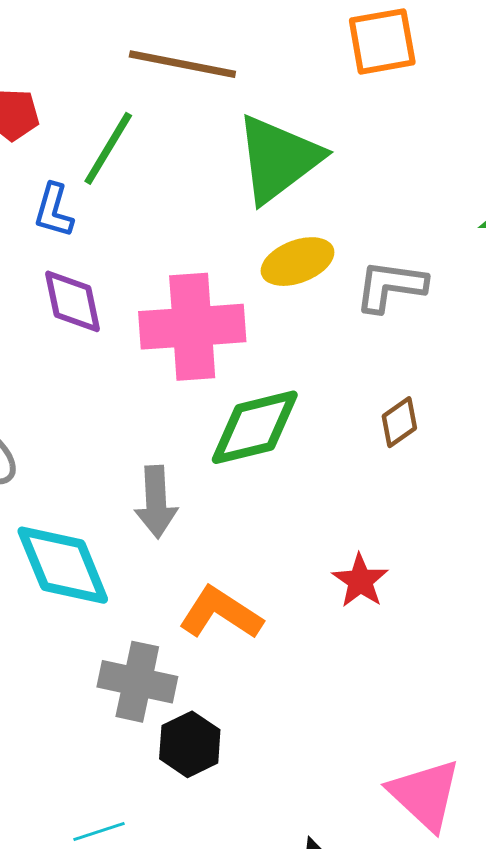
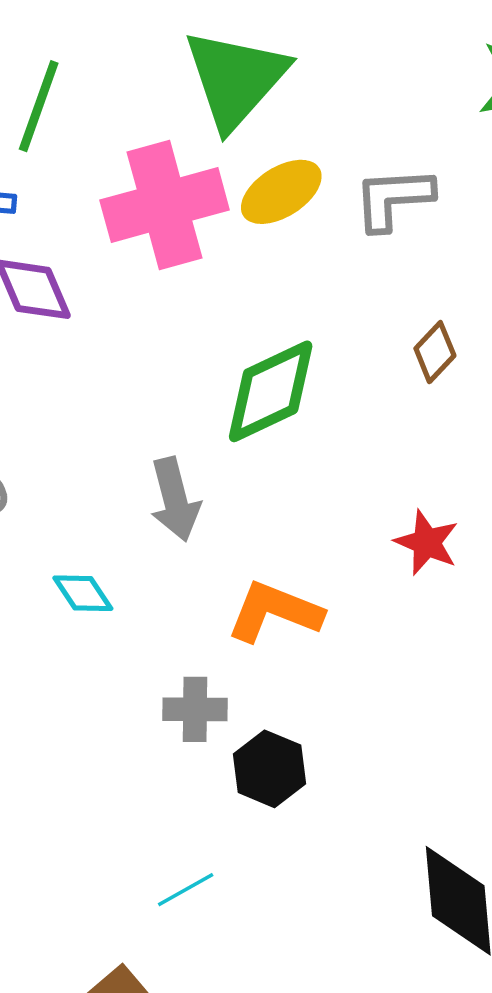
pink cross: (192, 327) -> (165, 205), moved
cyan diamond: (63, 565) -> (83, 593), size x0.5
gray cross: (137, 682) -> (195, 709), size x0.7

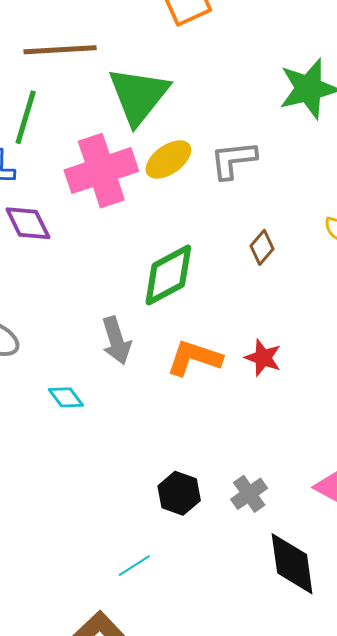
orange L-shape: (274, 612) -> (194, 358), moved
gray cross: (195, 709) -> (249, 494), moved, turned -33

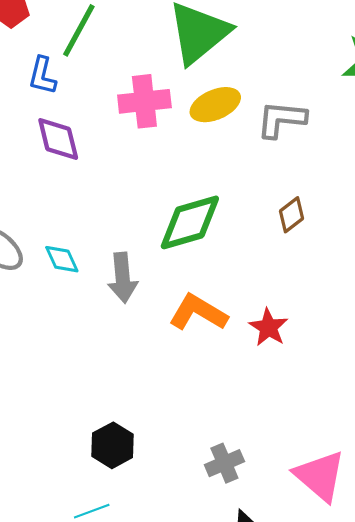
pink cross: (101, 171) -> (144, 101), size x0.7
cyan diamond: (66, 397) -> (62, 259), moved
black hexagon: (179, 493) -> (113, 445), moved

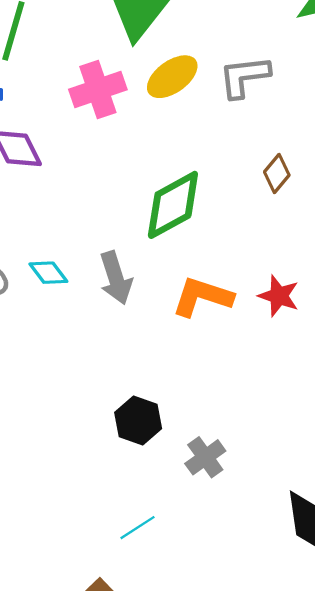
black hexagon: (113, 445) -> (138, 420), moved
gray cross: (224, 463) -> (205, 457), moved

